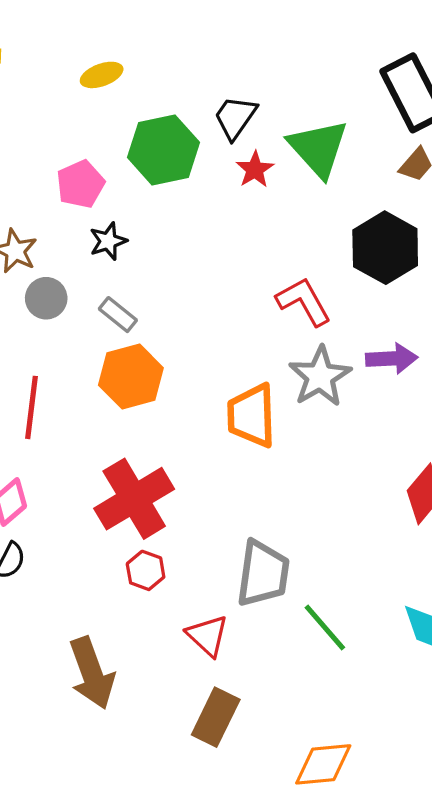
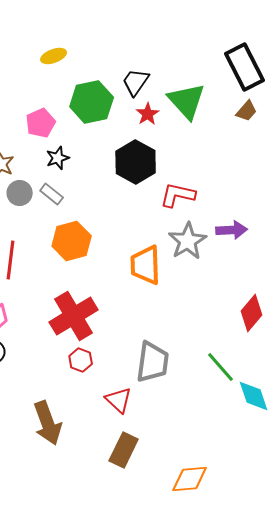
black hexagon: (385, 248) -> (136, 162), moved
red L-shape: (304, 301) -> (178, 195), turned -48
gray rectangle: (118, 315) -> (52, 194), moved
green line: (325, 627) -> (221, 367), moved

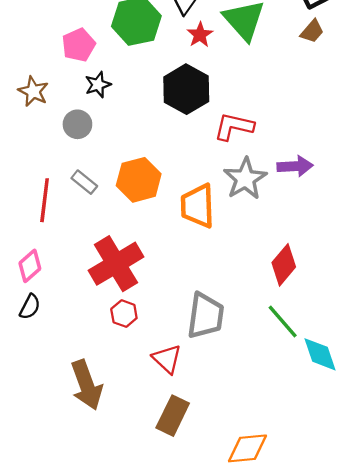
gray circle: (20, 193) -> (77, 124), moved
gray rectangle: (52, 194) -> (84, 182), moved
orange hexagon: (72, 241) -> (139, 180), moved
red diamond: (252, 313) -> (284, 265), moved

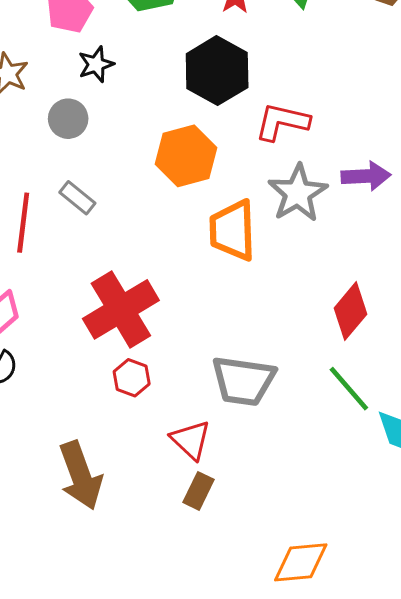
orange hexagon: (139, 180) -> (186, 156), moved
gray trapezoid: (206, 316) -> (243, 381), turned 90
brown rectangle: (173, 416) -> (198, 491), moved, size x0.7

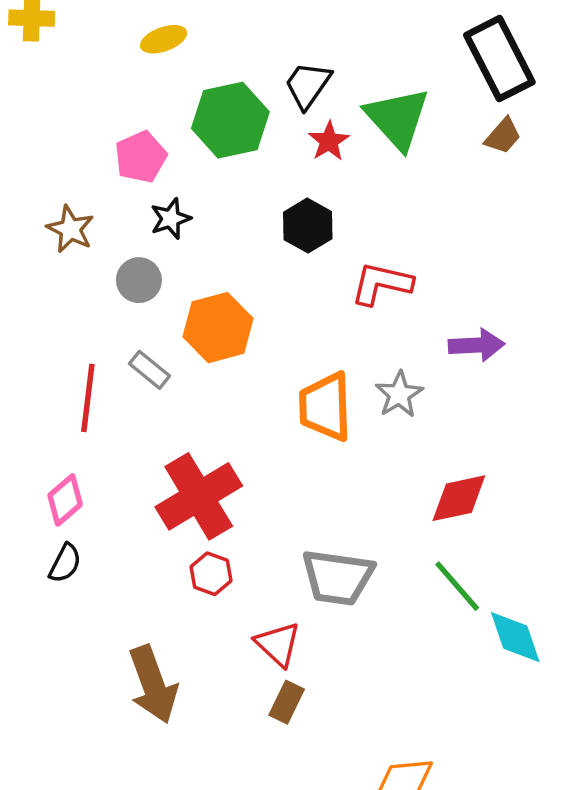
black hexagon: (217, 71) -> (308, 226), size x0.7
orange hexagon: (186, 156) -> (218, 328), moved
gray star: (298, 193) -> (399, 394), moved, size x0.7
red diamond: (350, 311) -> (459, 498), turned 38

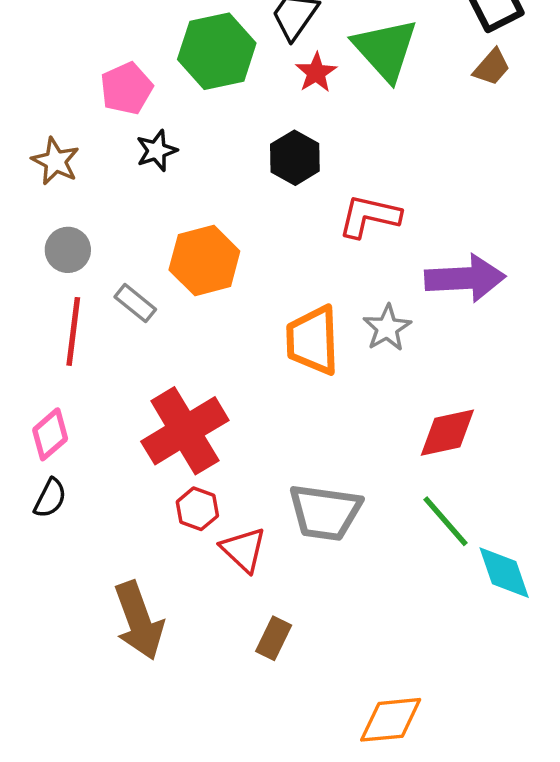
gray circle: (139, 280) -> (68, 250), moved
purple arrow: (477, 345) -> (465, 278), size x1.4
red triangle: (278, 644) -> (243, 550), moved

